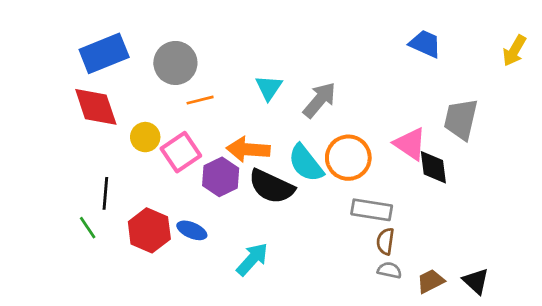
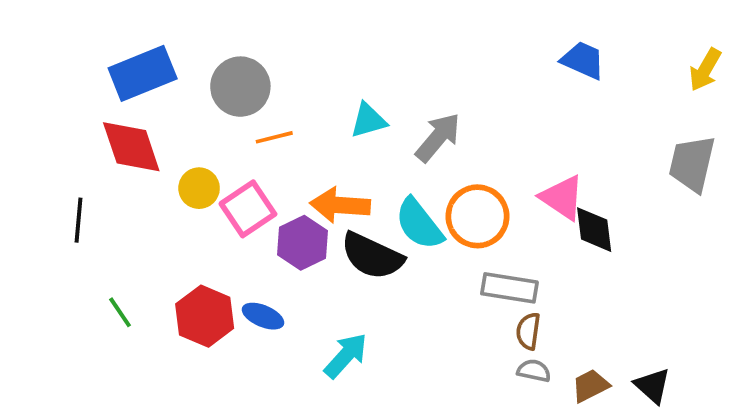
cyan triangle: (269, 88) -> (368, 120), turned 40
gray trapezoid: (461, 119) -> (692, 164), moved
black line: (105, 193) -> (79, 220), moved

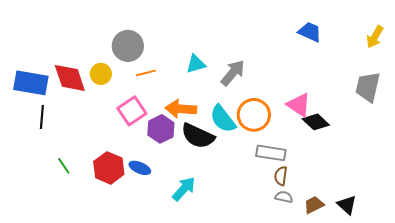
blue rectangle: (143, 73) -> (31, 83), moved, turned 32
yellow circle: (199, 188) -> (101, 74), moved
black diamond: (594, 230) -> (316, 122), turned -40

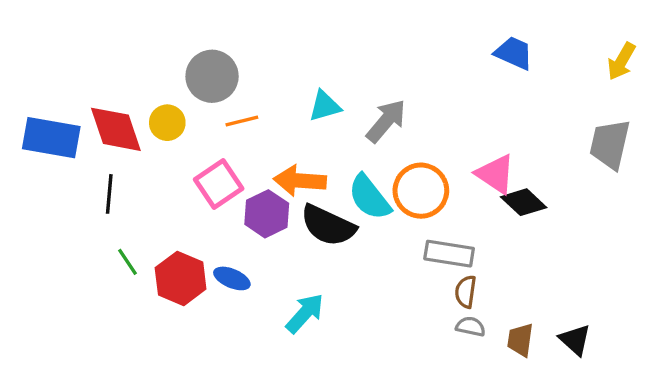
black line: (42, 117) -> (109, 194), moved
green line: (64, 166) -> (127, 262), moved
brown trapezoid: (314, 205) -> (520, 340), turned -55

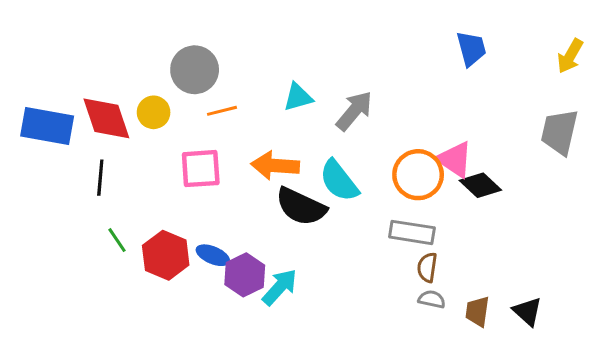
blue trapezoid: (514, 53) -> (471, 48), turned 51
pink square: (219, 184) -> (201, 169), turned 30
orange circle: (421, 191) -> (418, 175), moved
purple hexagon: (267, 214) -> (245, 275), moved

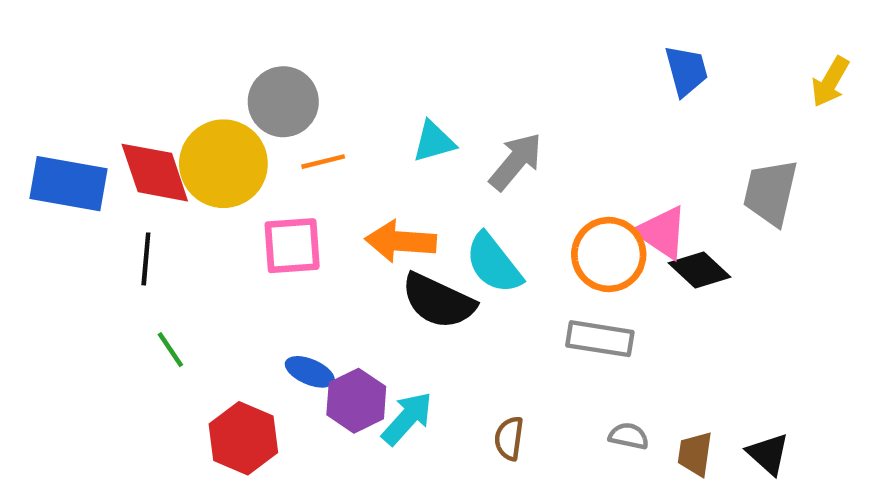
yellow circle: (154, 112) -> (223, 164), size x1.8
gray trapezoid: (559, 132) -> (770, 193), moved
red hexagon: (166, 255) -> (243, 438), moved
brown semicircle: (427, 267) -> (509, 438), moved

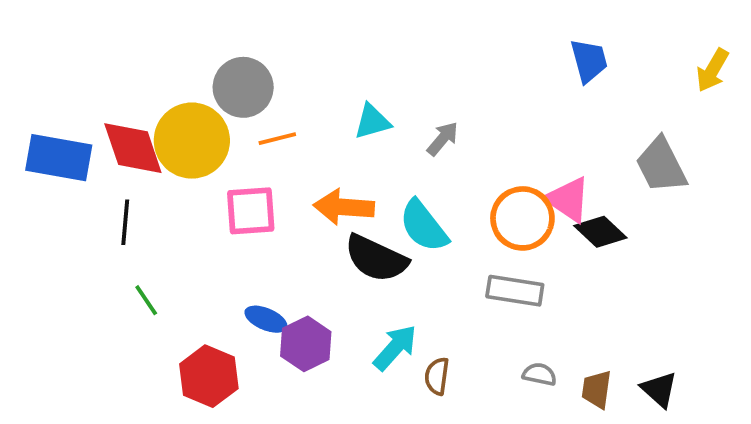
gray arrow: (516, 162) -> (443, 139), size x0.7
gray trapezoid: (770, 193) -> (661, 165), turned -40
cyan arrow: (407, 418) -> (395, 348), moved

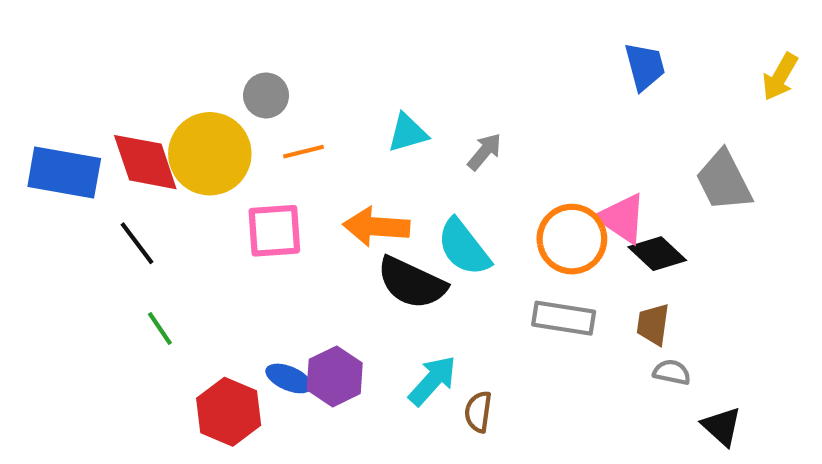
gray circle: (243, 87) -> (266, 95), size x0.7
black line: (125, 222) -> (137, 243), turned -42
blue ellipse: (266, 319) -> (289, 378), moved
gray semicircle: (540, 374) -> (672, 372), moved
brown trapezoid: (597, 389) -> (653, 324), moved

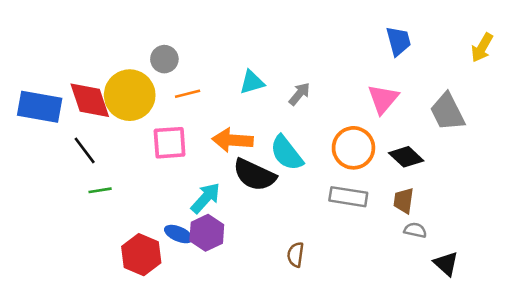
pink triangle: (622, 218) -> (383, 99), moved, turned 36
green line: (160, 329) -> (100, 190), moved, turned -65
cyan arrow: (432, 381) -> (206, 198), moved

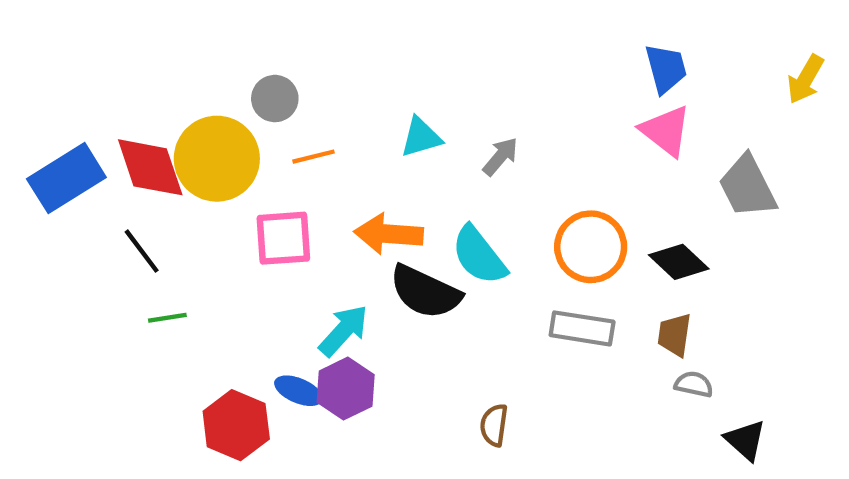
pink triangle: (383, 99) -> (666, 131), moved, turned -32
blue rectangle: (40, 107) -> (66, 178), turned -42

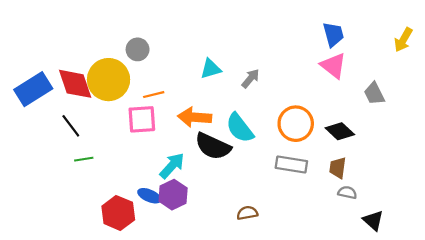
orange line: (313, 157) -> (154, 95), moved
gray trapezoid: (747, 187) -> (374, 94), size x0.7
brown semicircle: (494, 425) -> (247, 213), turned 72

